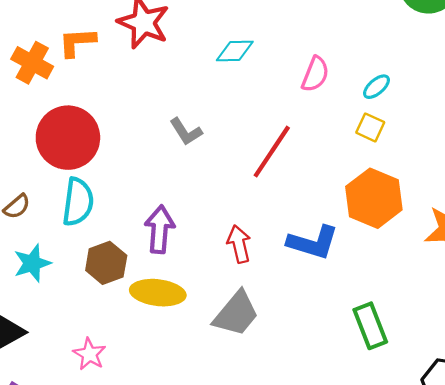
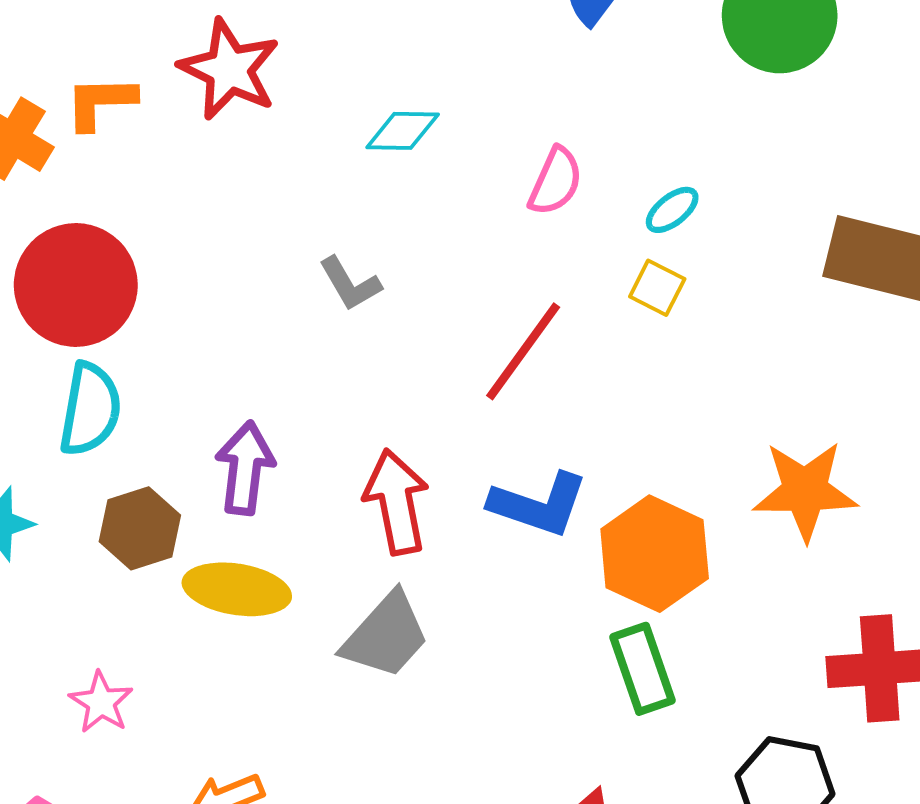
gray L-shape: (186, 132) -> (350, 284), moved
red line: (272, 152) -> (523, 351), moved
orange hexagon: (374, 198) -> (655, 554), moved
red arrow: (239, 244) -> (396, 502), size x1.4

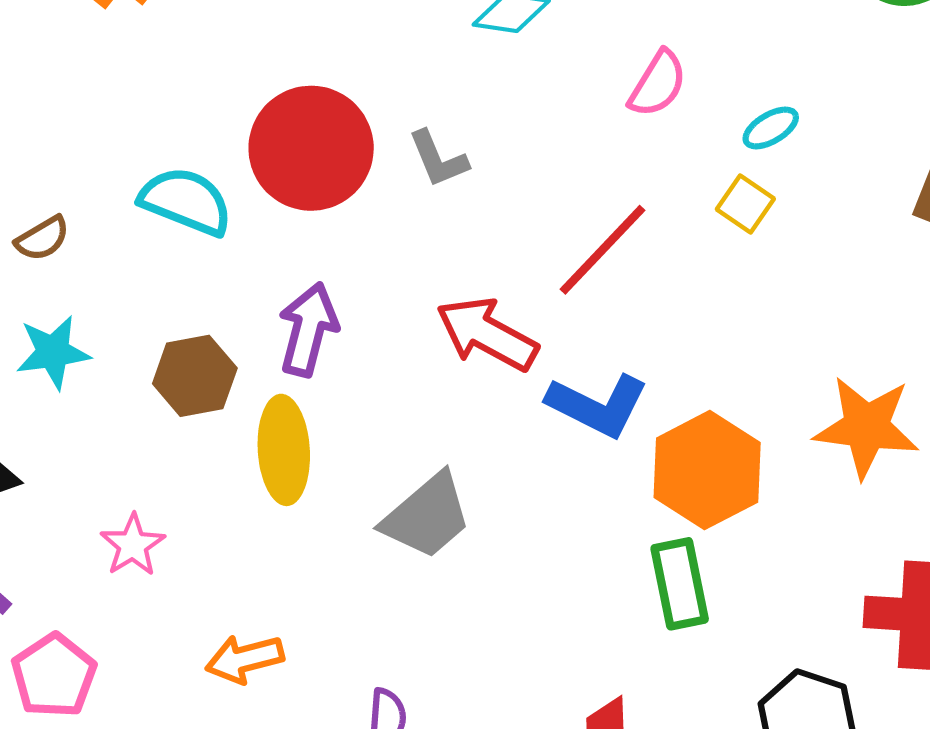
red circle: (76, 285) -> (311, 148), moved
cyan semicircle: (90, 409) -> (186, 201), moved, turned -86
red arrow: (396, 502) -> (487, 334), moved, turned -58
yellow ellipse: (237, 589) -> (284, 450), turned 70

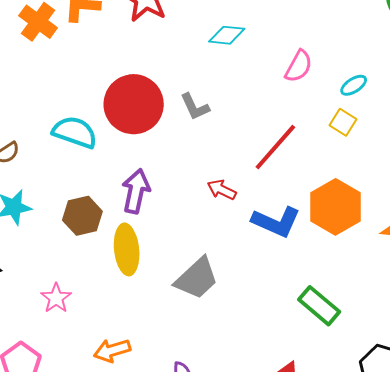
red arrow: (487, 334) -> (222, 190), size x0.6
orange hexagon: (707, 470) -> (335, 207), moved
green rectangle: (680, 584) -> (319, 306), turned -36

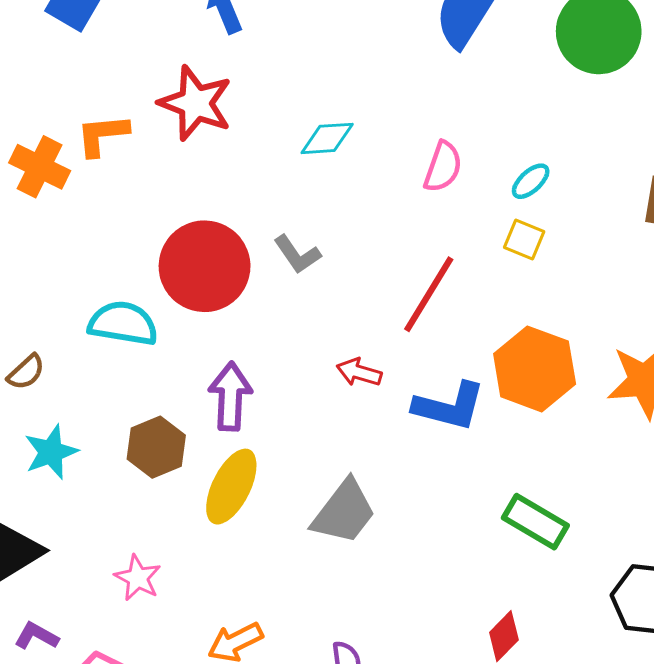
yellow ellipse: (127, 249) -> (231, 487), turned 42

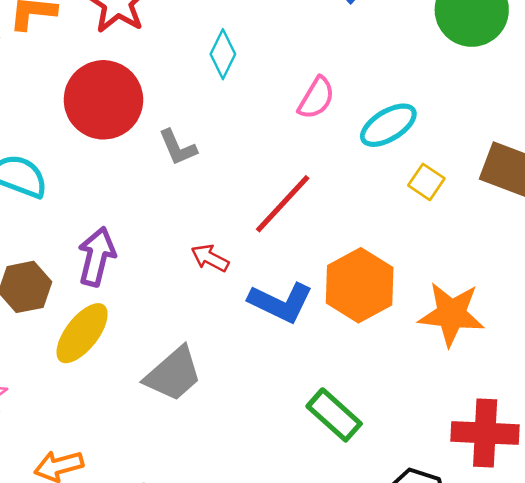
cyan diamond: (327, 138) -> (223, 54), turned -72
cyan ellipse: (531, 181) -> (388, 125), size x1.6
yellow square: (524, 240) -> (426, 182), moved
red circle: (205, 266) -> (103, 100), moved

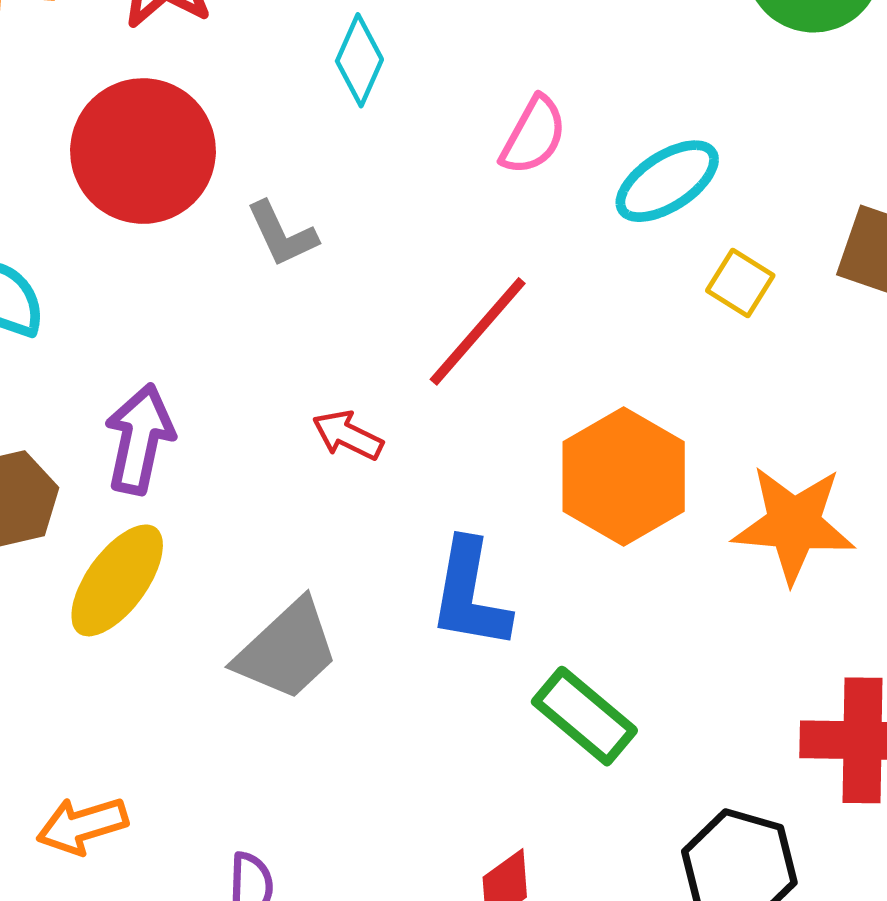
blue L-shape: (281, 302) -> (470, 594), moved, turned 76

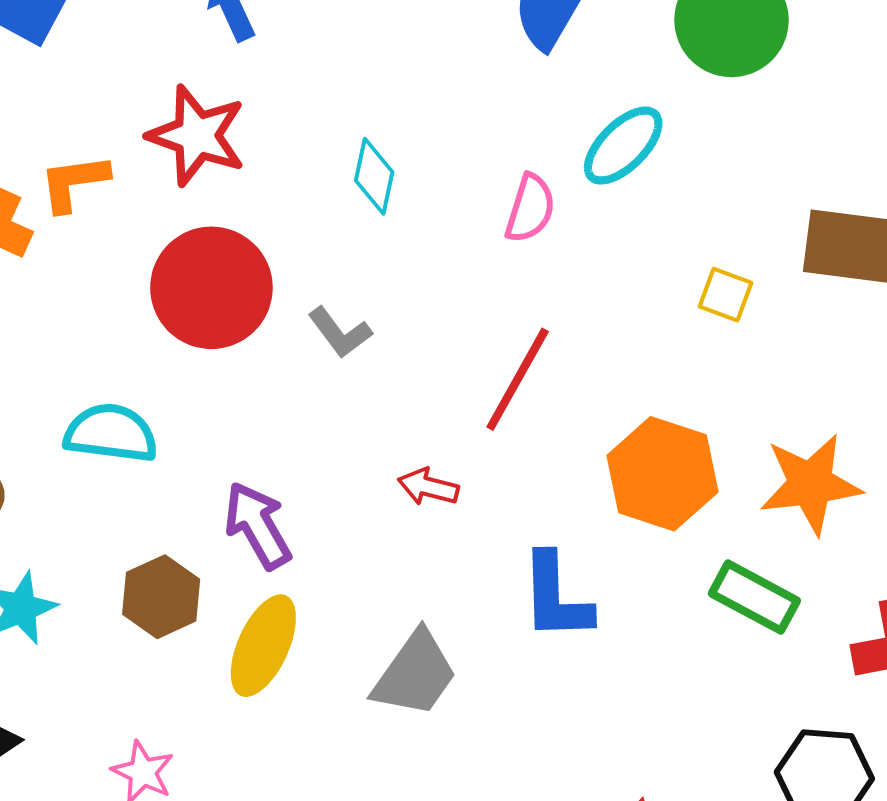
cyan ellipse: (667, 181) -> (623, 146), moved
purple arrow: (139, 439) -> (258, 525), turned -30
green rectangle: (584, 716) -> (754, 597), moved

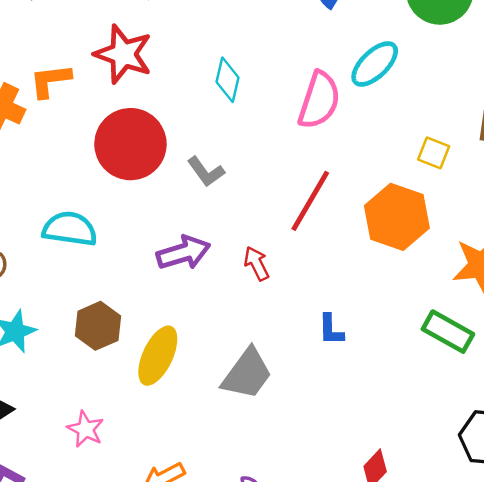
pink semicircle: (530, 208) -> (319, 100), size x1.4
orange hexagon: (662, 474) -> (397, 217), moved
red arrow: (428, 487) -> (257, 263), turned 48
purple arrow: (258, 525) -> (183, 253), moved, turned 102
blue L-shape: (556, 597) -> (331, 330), size x0.6

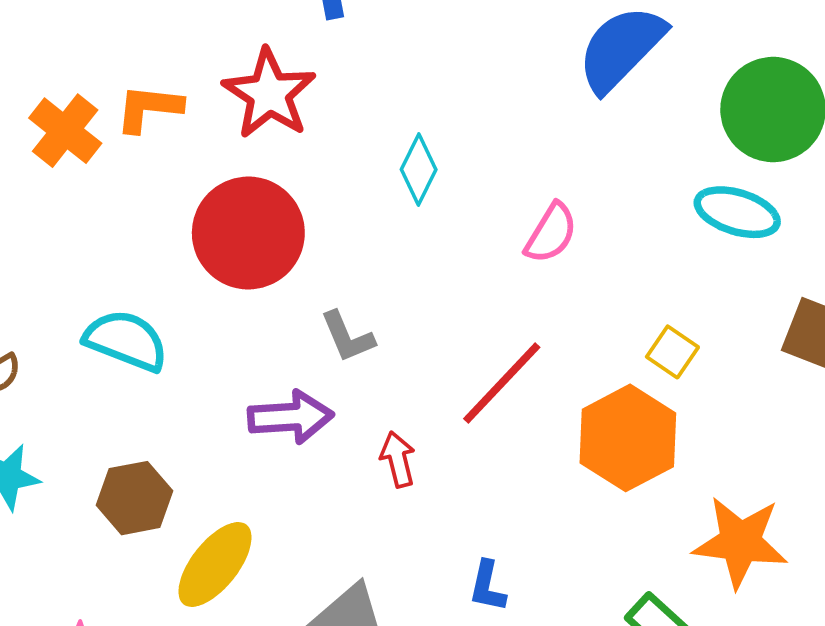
cyan ellipse: (375, 64) -> (737, 212), moved, turned 48
pink semicircle: (319, 100) -> (551, 233), size x0.7
yellow square: (434, 153) -> (672, 352), moved
gray L-shape: (206, 172) -> (347, 337), moved

